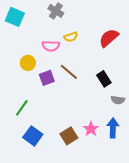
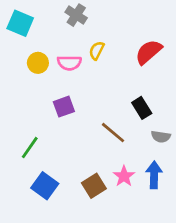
yellow semicircle: (71, 37) -> (97, 51), turned 136
yellow circle: (28, 63) -> (38, 63), moved
brown line: (69, 72) -> (113, 133), moved

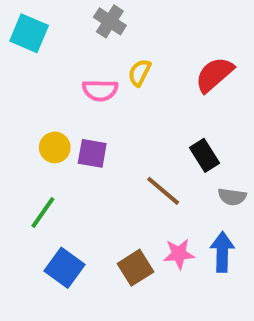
yellow circle: (38, 63) -> (55, 147), moved
purple square: (64, 107) -> (92, 153), turned 30
pink star: (124, 176) -> (179, 254), turned 30

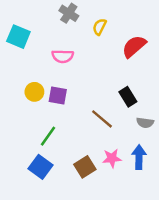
cyan square: (29, 33) -> (18, 37), moved
yellow semicircle: (139, 73) -> (100, 27), moved
green line: (43, 213) -> (48, 136), moved

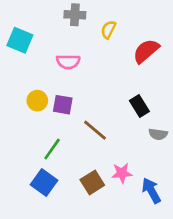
gray cross: (69, 13) -> (75, 15), turned -30
brown line: (102, 119) -> (95, 130), moved
blue arrow: (139, 157) -> (151, 191), moved, turned -30

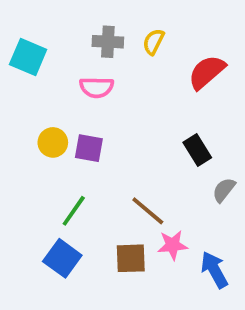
gray cross: (75, 15) -> (108, 42), moved
brown line: (95, 130) -> (148, 211), moved
gray semicircle: (158, 134) -> (224, 190), turned 120
brown square: (92, 182) -> (131, 258), turned 30

